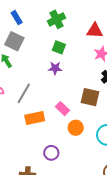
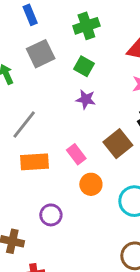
gray square: (14, 41) -> (41, 54), moved, turned 30
purple star: (55, 68) -> (86, 99), moved
brown square: (90, 97) -> (118, 144), turned 30

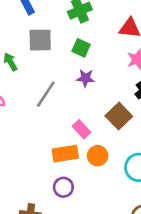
gray square: (41, 54) -> (40, 40), turned 30
gray line: (24, 124) -> (46, 94), moved
orange rectangle: (35, 162) -> (65, 154), moved

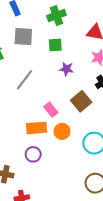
green square: (81, 48) -> (55, 45), turned -32
purple star: (86, 78) -> (66, 69), moved

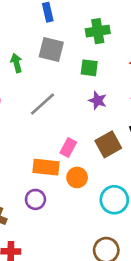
pink rectangle: (51, 110) -> (68, 148), turned 56

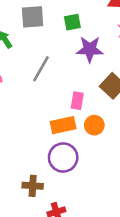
purple star: (98, 100) -> (90, 49), size x1.5
purple circle: (35, 199) -> (63, 157), size x1.5

